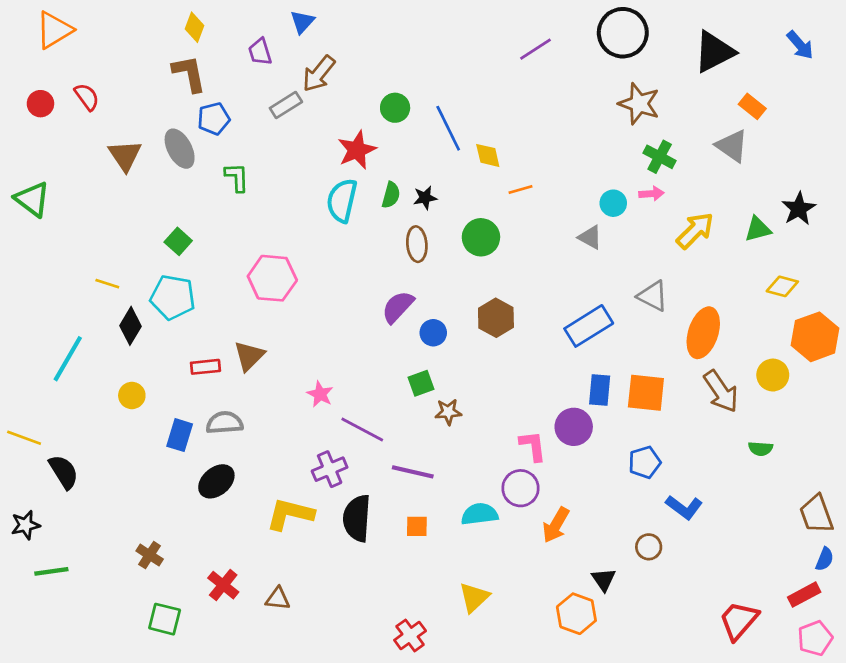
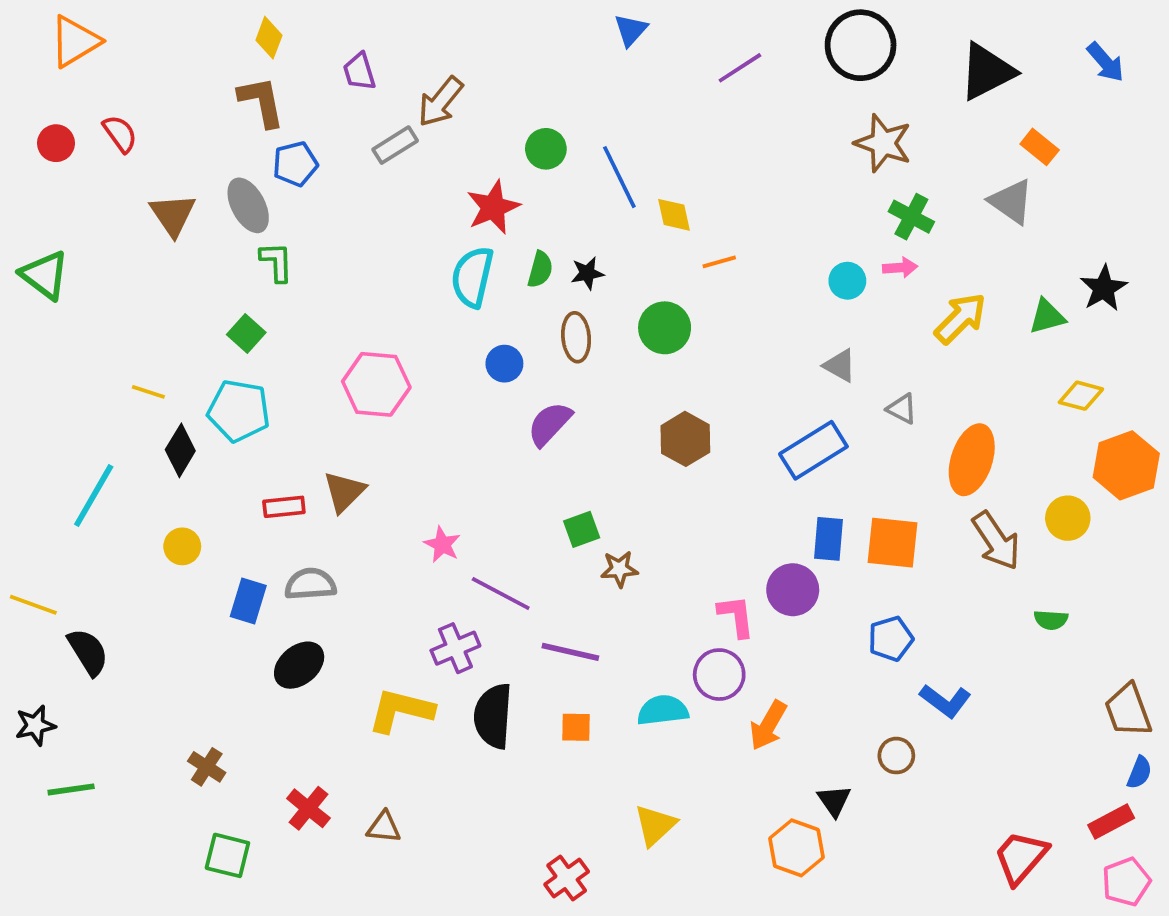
blue triangle: (302, 22) -> (631, 30), moved
green L-shape: (237, 177) -> (276, 262), moved
gray triangle: (590, 237) -> (840, 366), moved
gray triangle: (653, 296) -> (902, 409), size x0.7
blue circle: (433, 333) -> (504, 364), moved

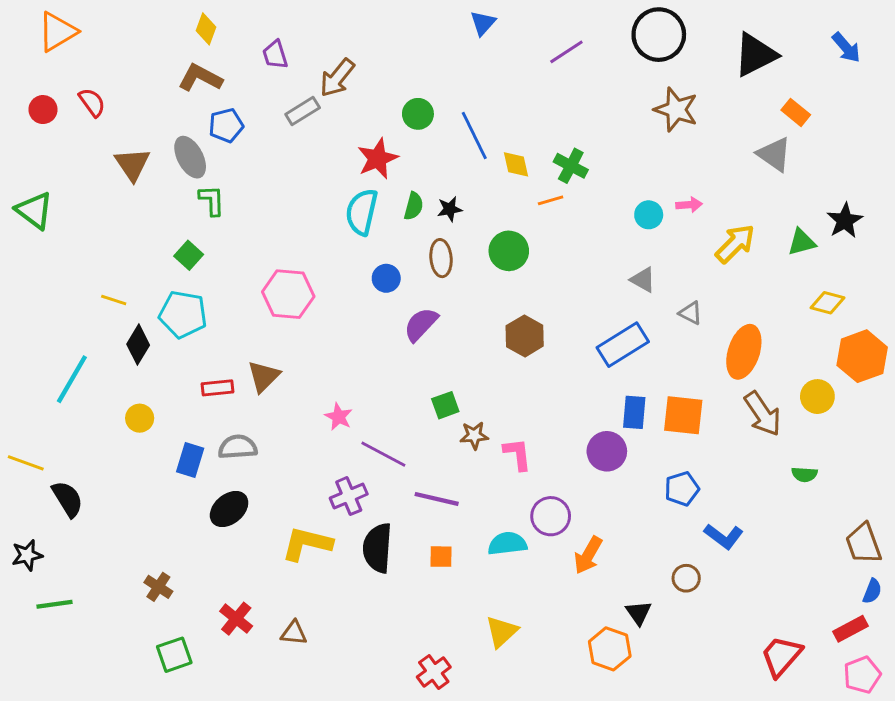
brown L-shape: (261, 102) -> (200, 78), turned -51
green cross: (911, 217) -> (571, 166), moved
pink L-shape: (736, 616) -> (517, 454), moved
green square: (227, 855) -> (174, 655), turned -33

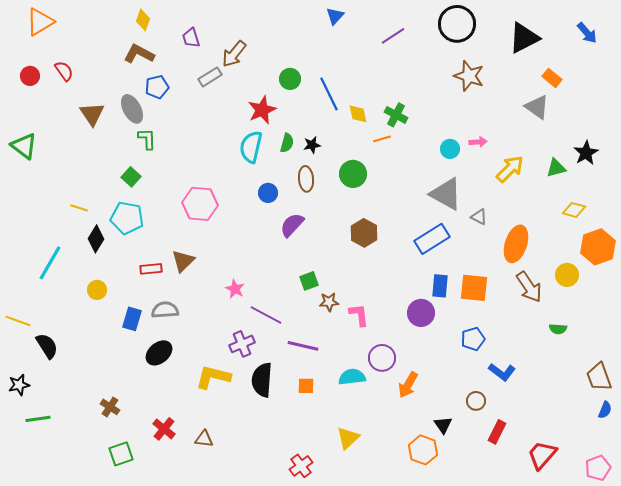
gray triangle: (643, 280) -> (446, 194), size x1.8
red rectangle: (851, 629) -> (497, 432), moved, turned -35

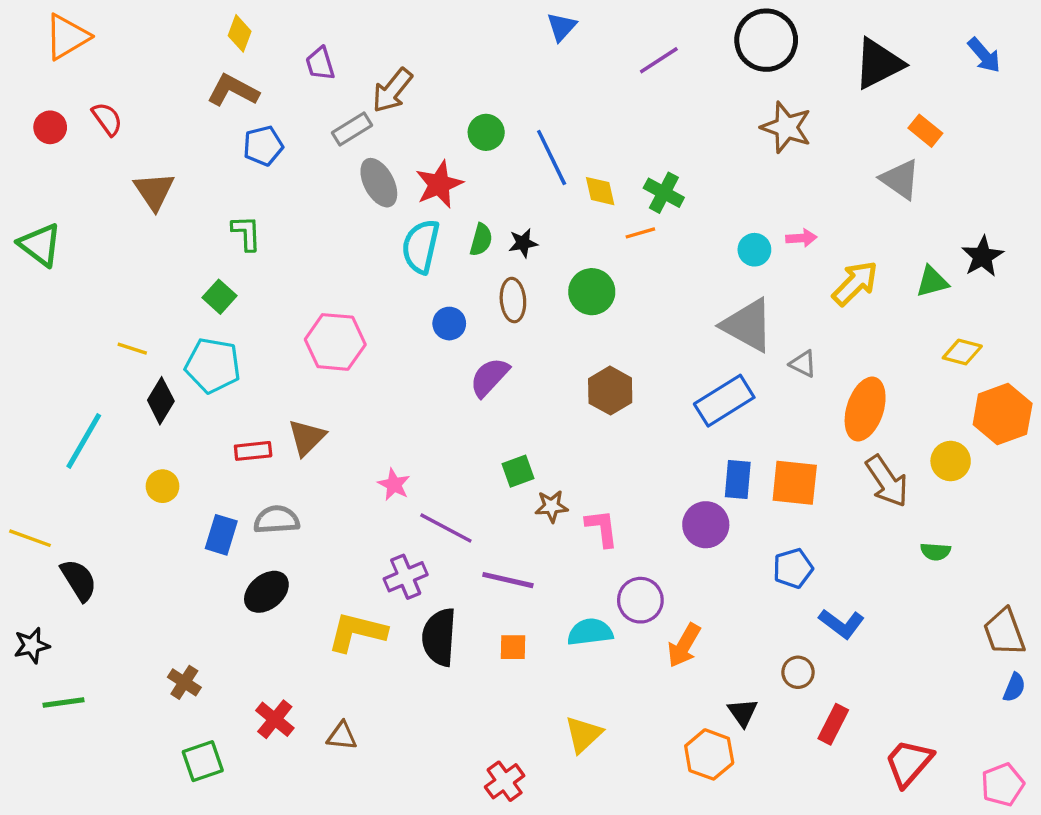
gray ellipse: (132, 109) -> (379, 183), moved

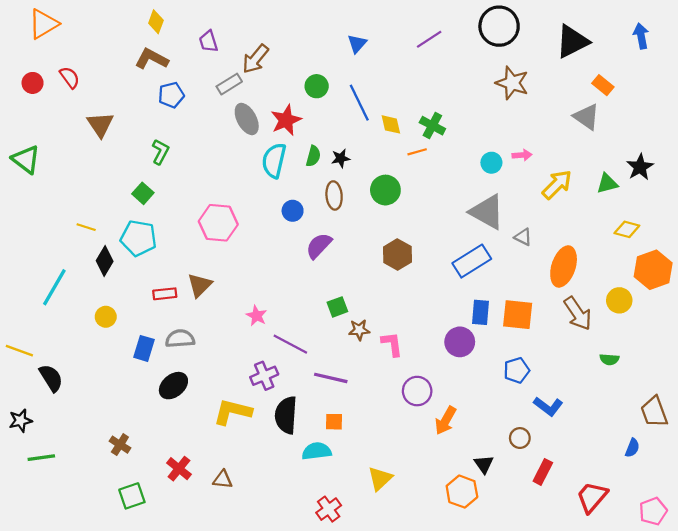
blue triangle: (562, 27) -> (357, 44), moved
blue arrow: (984, 55) -> (641, 36), turned -150
green L-shape: (246, 233) -> (160, 152), turned 30
cyan semicircle: (590, 632) -> (317, 451), moved
blue semicircle: (1014, 687) -> (632, 448), moved

